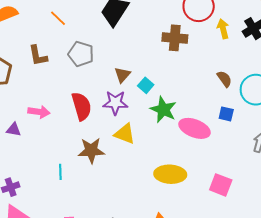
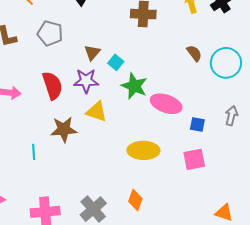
blue square: (226, 114) -> (197, 125), moved
pink square: (221, 185) -> (194, 159), turned -30

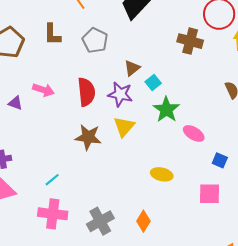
pink ellipse: (166, 104) -> (194, 133), size x0.7
yellow triangle: (97, 112) -> (124, 127), turned 40
yellow ellipse: (143, 150) -> (162, 174), size x0.7
cyan line: (34, 152) -> (52, 180), moved, turned 42

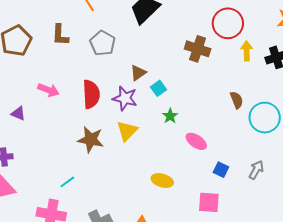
purple triangle: (15, 103) -> (18, 113), moved
green star: (166, 110) -> (170, 116), size x0.6
cyan line: (52, 180) -> (67, 182), moved

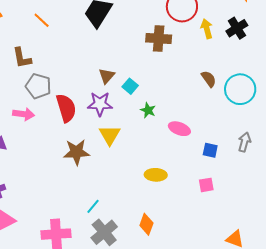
gray pentagon: (103, 43) -> (38, 86), moved
cyan line: (67, 182) -> (93, 206), moved
pink square: (209, 202) -> (206, 185), size x0.7

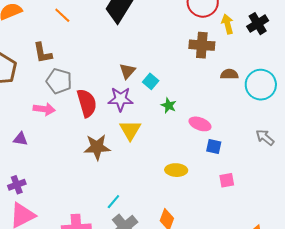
brown cross: (159, 39) -> (202, 45), moved
brown semicircle: (209, 79) -> (229, 74), turned -54
gray arrow: (244, 142) -> (265, 137), turned -66
blue square: (210, 150) -> (214, 147), moved

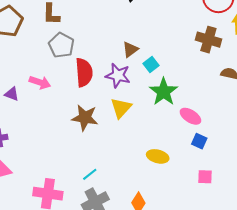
green star: (169, 105) -> (164, 92), size x1.8
pink arrow: (44, 109) -> (40, 82), moved

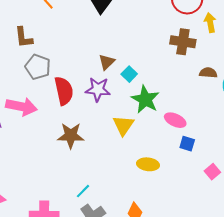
pink arrow: (40, 82) -> (21, 107), size x1.4
yellow triangle: (121, 108) -> (123, 125), moved
pink square: (205, 177) -> (212, 172), moved, turned -35

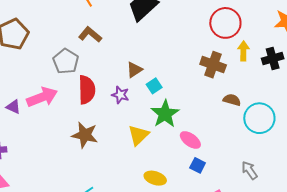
brown L-shape: (24, 37) -> (90, 35), moved, turned 125
purple star: (98, 89) -> (120, 95), size x0.7
pink arrow: (21, 107) -> (42, 97), turned -44

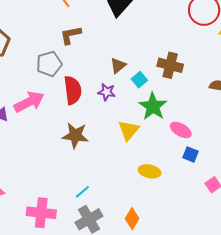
brown L-shape: (90, 35) -> (71, 35), turned -45
gray pentagon: (66, 61) -> (49, 64), turned 30
brown cross: (213, 65) -> (170, 65), moved

